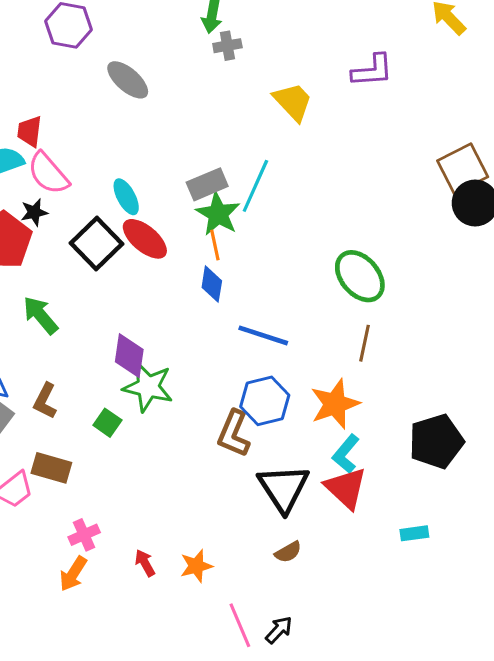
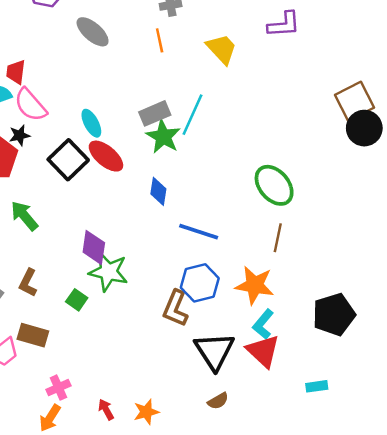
orange line: (215, 245) -> (160, 40), moved
orange star: (335, 404) -> (255, 285), turned 30

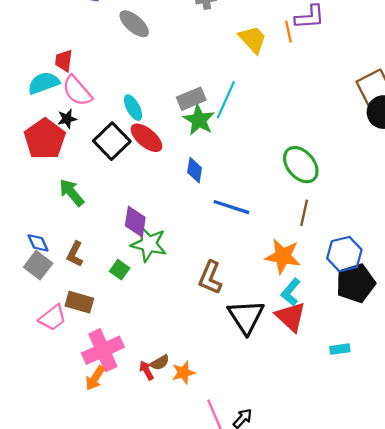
orange line: (160, 40) -> (288, 32), moved
blue hexagon: (200, 283) -> (344, 254), moved
pink cross: (58, 388) -> (103, 350), size x1.8
brown semicircle: (218, 401) -> (160, 363), moved

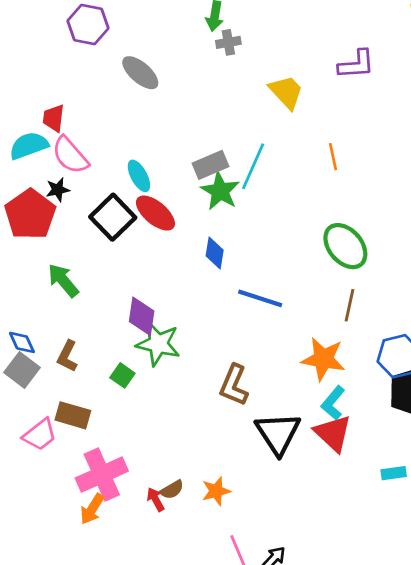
orange line: (288, 32) -> (333, 157), moved
orange star: (183, 373) -> (216, 491), moved

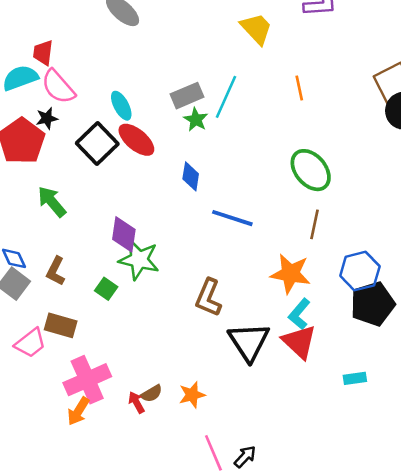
green star: (220, 191) -> (196, 120), size x0.7

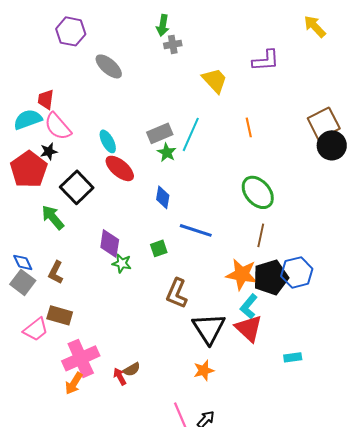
black square: (97, 144) -> (77, 187), moved
green star: (139, 260) -> (122, 263), size x0.6
green square: (106, 289) -> (159, 248), moved, turned 36
black pentagon: (373, 304) -> (271, 277), moved
orange star: (192, 395) -> (204, 370), moved

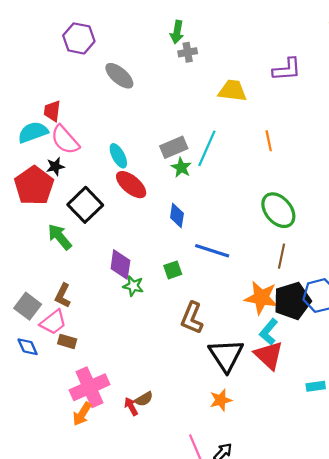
yellow trapezoid: (215, 80) -> (232, 91), turned -40
blue diamond: (23, 262) -> (28, 347), moved
brown rectangle: (60, 315) -> (67, 341), size x0.7
pink trapezoid: (36, 329) -> (53, 322), moved

